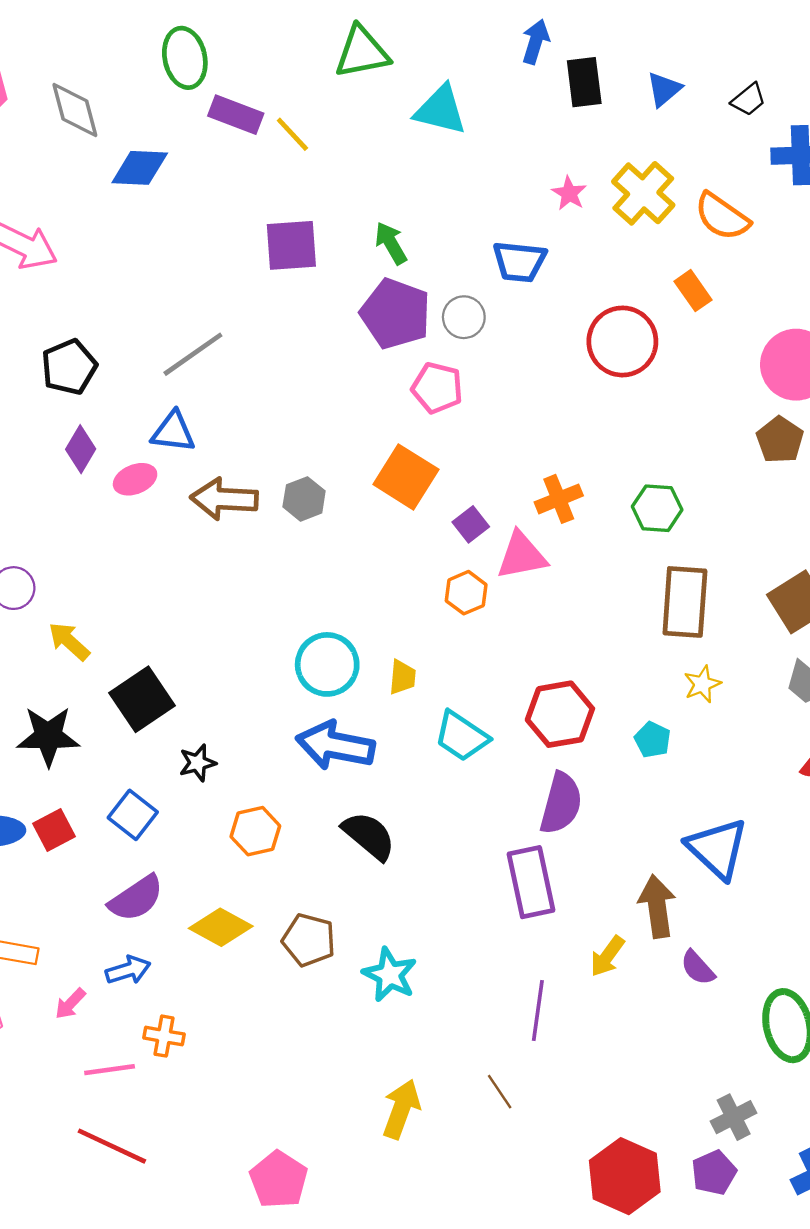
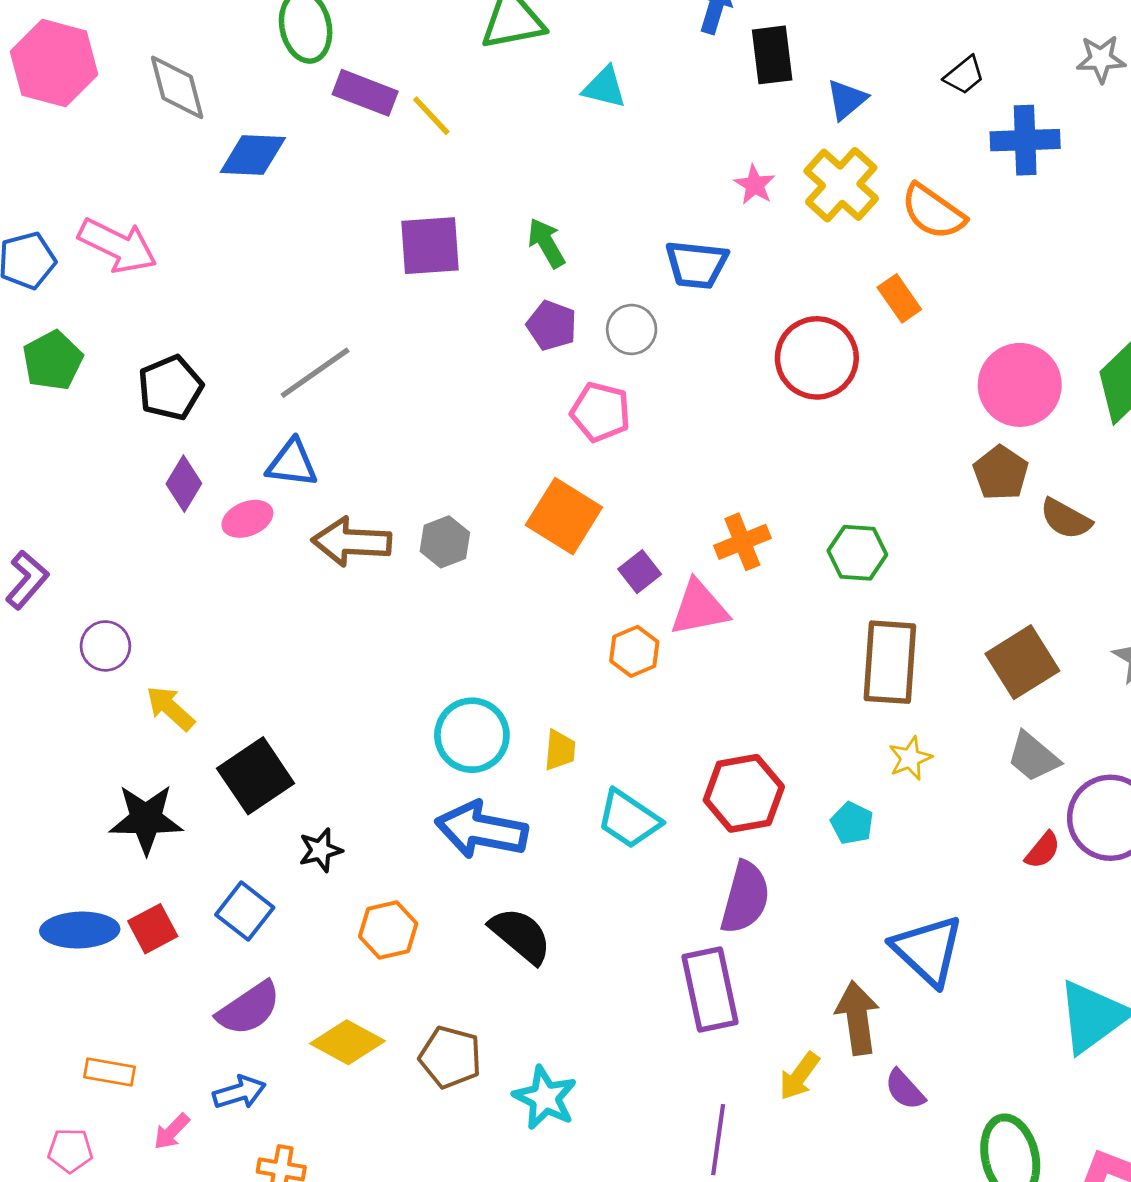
blue triangle: (664, 89) -> (847, 100), moved
cyan triangle: (441, 110) -> (604, 87), size x0.7
purple pentagon: (396, 314) -> (552, 325), size x0.6

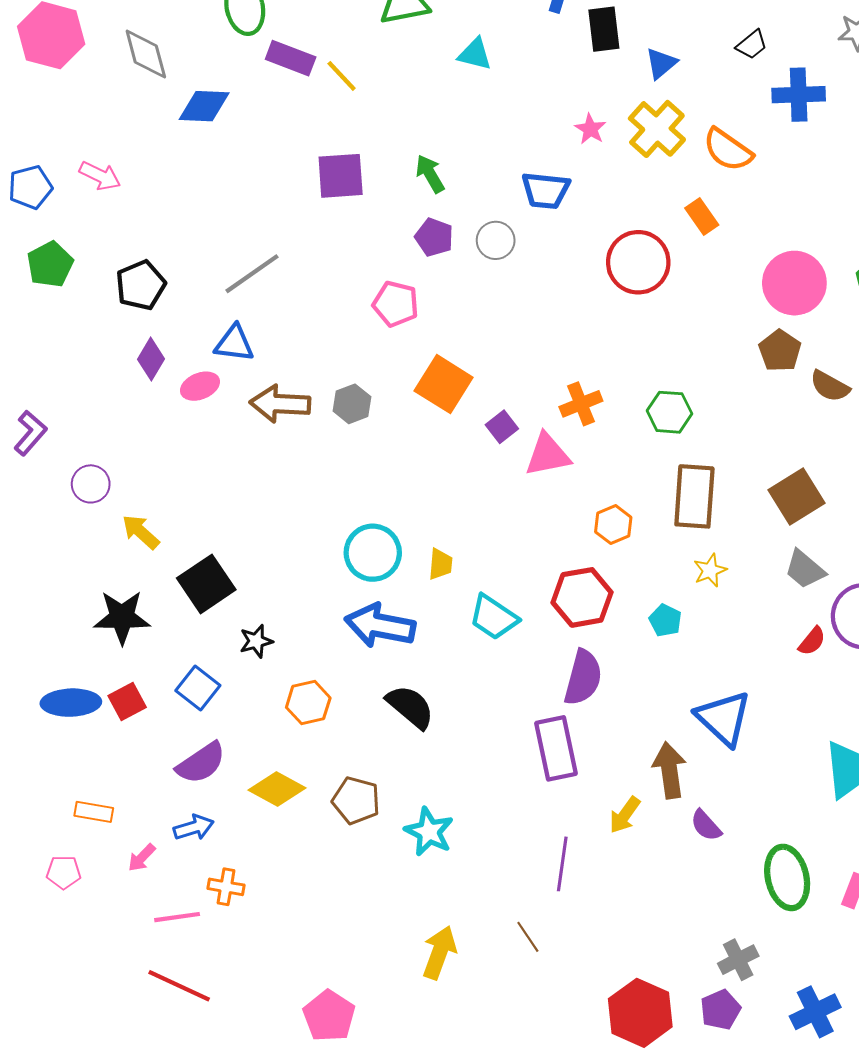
pink arrow: (118, 246) -> (100, 176), size x0.7
pink pentagon: (600, 412) -> (396, 304), moved
orange hexagon: (634, 651) -> (613, 525), moved

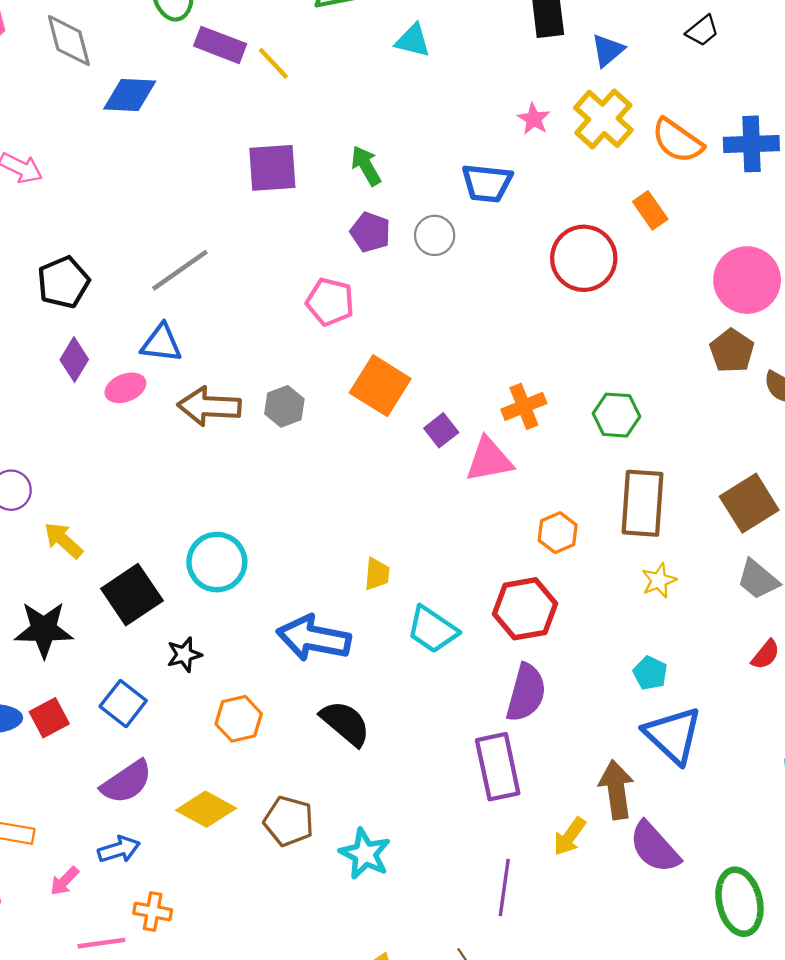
blue cross: (799, 95) -> (751, 144), moved
cyan circle: (373, 553) -> (217, 562), moved
cyan pentagon: (665, 620) -> (650, 673), moved
purple semicircle: (706, 825) -> (655, 847), size x1.6

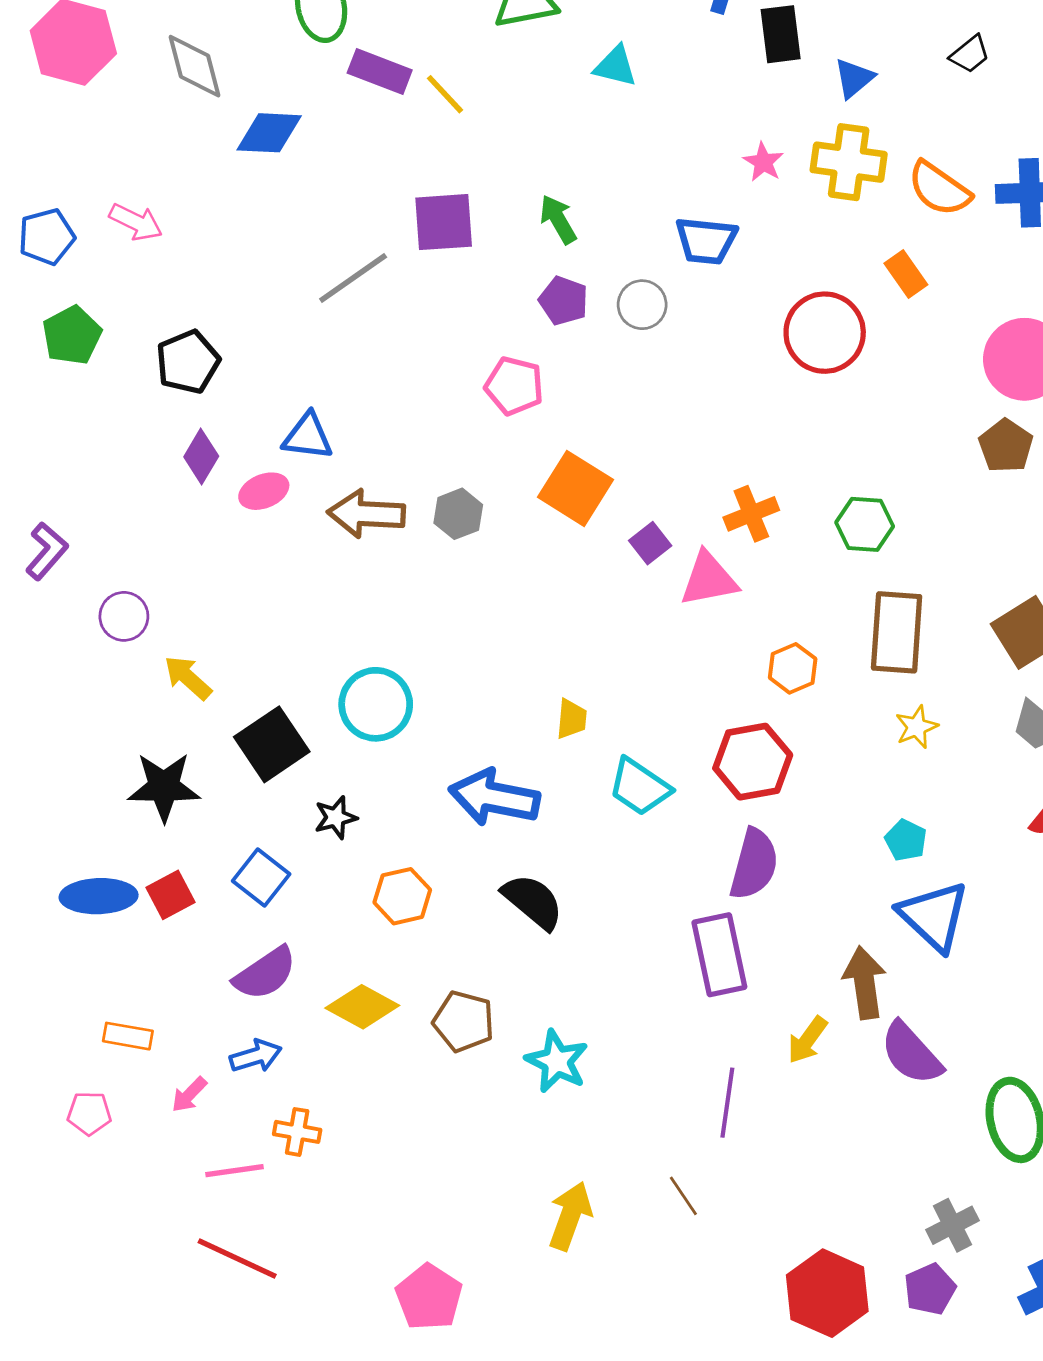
yellow cross: (603, 119) -> (849, 162), turned -34
gray line: (180, 270) -> (353, 278), moved

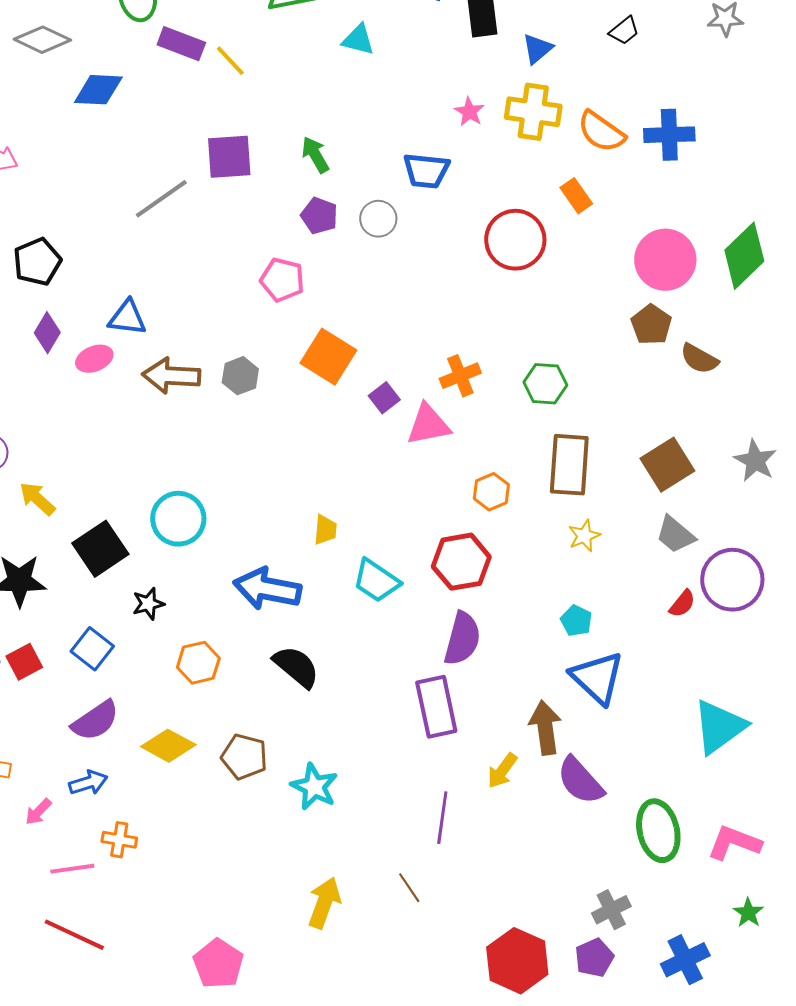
gray diamond: (194, 66) -> (42, 40), turned -50

